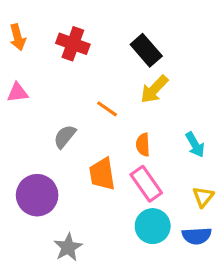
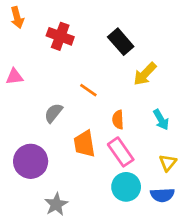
orange arrow: (18, 37) -> (17, 17), moved
yellow arrow: (154, 89) -> (145, 74), moved

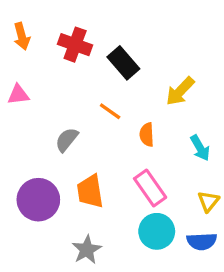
orange arrow: (17, 17) -> (22, 36), moved
black rectangle: (121, 42) -> (123, 63), moved
orange semicircle: (118, 120) -> (147, 135), moved
orange trapezoid: (84, 144) -> (90, 191), moved
gray star: (56, 204) -> (87, 250), moved

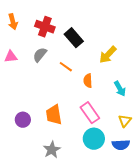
gray semicircle: (67, 140) -> (40, 55), moved
purple circle: (38, 200) -> (23, 120), size x0.6

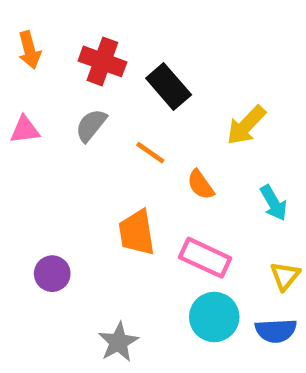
orange semicircle: (88, 81) -> (201, 185), turned -32
pink rectangle: (90, 113) -> (205, 258), turned -30
orange trapezoid: (54, 115) -> (137, 233), moved

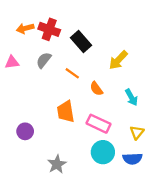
orange arrow: (29, 50) -> (25, 28), moved, turned 91

